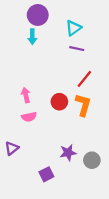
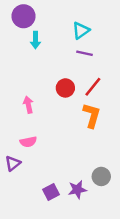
purple circle: (38, 15) -> (24, 16), moved
red circle: (59, 102) -> (65, 88), moved
pink semicircle: (29, 117) -> (28, 142), moved
purple star: (68, 153) -> (77, 190), moved

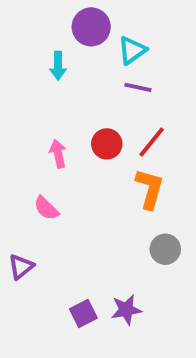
purple circle: (24, 16) -> (91, 27), moved
pink arrow: (28, 105) -> (58, 154), moved
pink semicircle: (28, 142) -> (46, 208), moved, turned 56
gray circle: (101, 176) -> (165, 249), moved

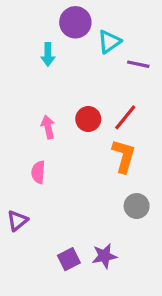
purple line: (138, 87) -> (138, 64), moved
pink semicircle: (46, 208) -> (38, 172), turned 50

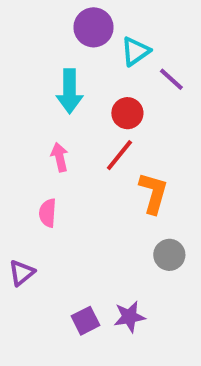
cyan arrow: (48, 55) -> (70, 91), moved, size x1.5
purple line: (138, 64) -> (171, 79), turned 30
red line: (125, 117) -> (119, 155), moved
red circle: (88, 119) -> (127, 113), moved

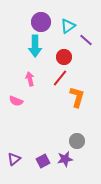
purple circle: (94, 27) -> (41, 22), moved
pink semicircle: (48, 213) -> (16, 101), moved, turned -72
gray circle: (169, 255) -> (77, 141), moved
purple triangle: (22, 273) -> (14, 159), moved

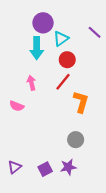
cyan triangle: (68, 26) -> (61, 39), moved
purple line: (86, 40) -> (95, 32), moved
gray circle: (77, 141) -> (76, 140), moved

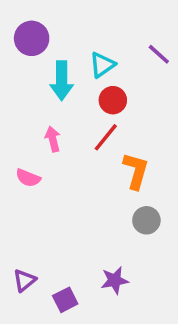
purple circle: (43, 23) -> (32, 38), moved
gray circle: (76, 140) -> (146, 220), moved
purple square: (45, 169) -> (65, 300), moved

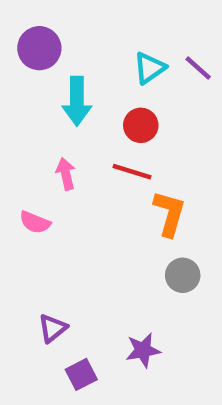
cyan triangle: (102, 65) -> (150, 68), moved
red line: (106, 137) -> (132, 172), turned 68
purple triangle: (25, 280) -> (53, 328), moved

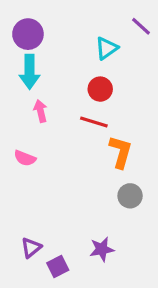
purple line: (198, 68) -> (141, 26), moved
cyan arrow: (77, 101) -> (30, 72), moved
pink arrow: (66, 174) -> (41, 111), moved
purple triangle: (53, 328) -> (31, 248), moved

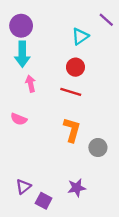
orange L-shape: (121, 152) -> (72, 130), moved
purple square: (58, 266) -> (44, 201), turned -35

